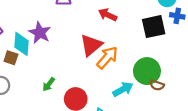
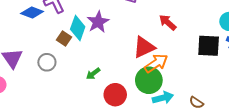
green circle: (147, 71) -> (149, 80), moved

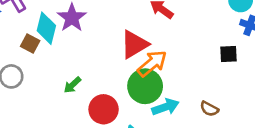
black square: (209, 46) -> (228, 54), moved, size x0.6

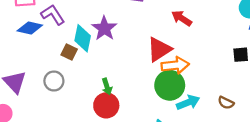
orange arrow: (152, 63) -> (175, 65), turned 36
green arrow: (72, 85) -> (107, 86), turned -63
red circle: (104, 109) -> (106, 105), moved

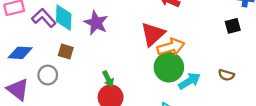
blue diamond: (30, 28) -> (20, 53), moved
cyan diamond: (83, 38) -> (64, 18), moved
gray circle: (54, 81) -> (48, 75), moved

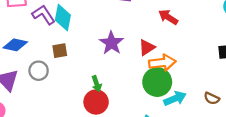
purple star: (96, 23) -> (111, 43), moved
red triangle: (153, 34) -> (147, 47), size x0.7
brown square: (66, 51) -> (60, 51), turned -35

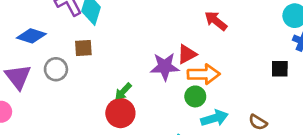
purple star: (111, 43) -> (165, 67), moved, turned 30
green circle: (157, 82) -> (195, 96), size x0.6
green arrow: (97, 84) -> (123, 91), turned 56

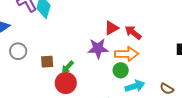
red arrow: (216, 21) -> (133, 32), moved
brown square: (83, 48) -> (47, 62), moved
red triangle: (187, 54) -> (111, 28), moved

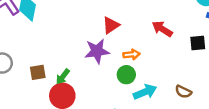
red arrow: (133, 32) -> (162, 29), moved
orange arrow: (127, 54) -> (132, 54), size x0.6

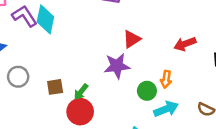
red arrow: (162, 29) -> (185, 44), turned -54
orange arrow: (132, 54) -> (166, 79), moved, turned 105

